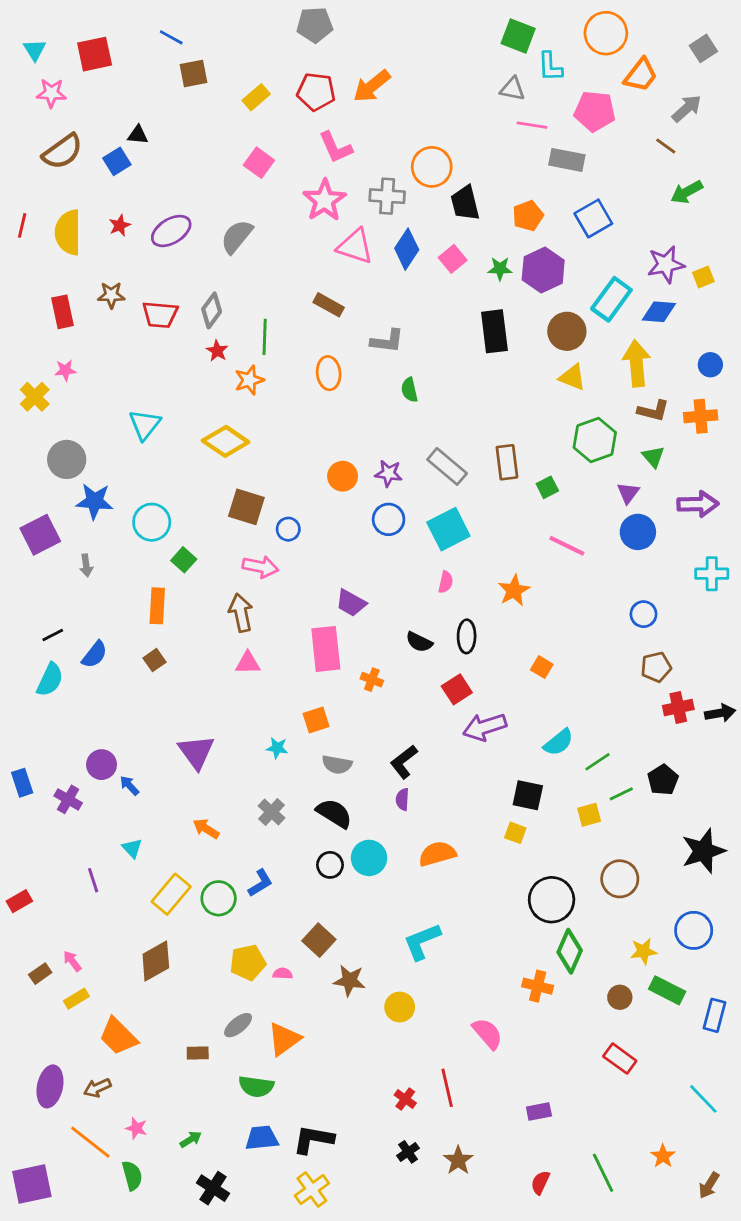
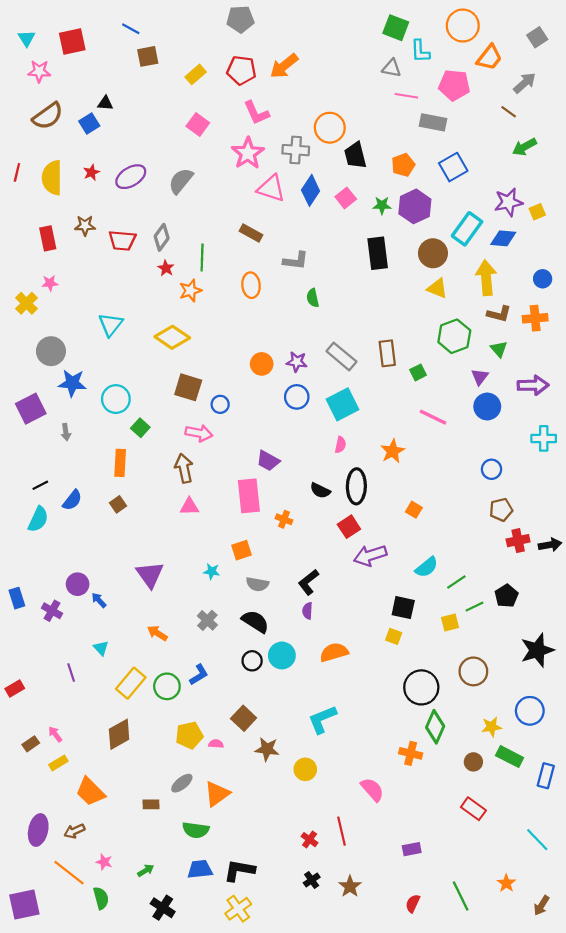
black ellipse: (467, 636) -> (356, 486), size x1.4

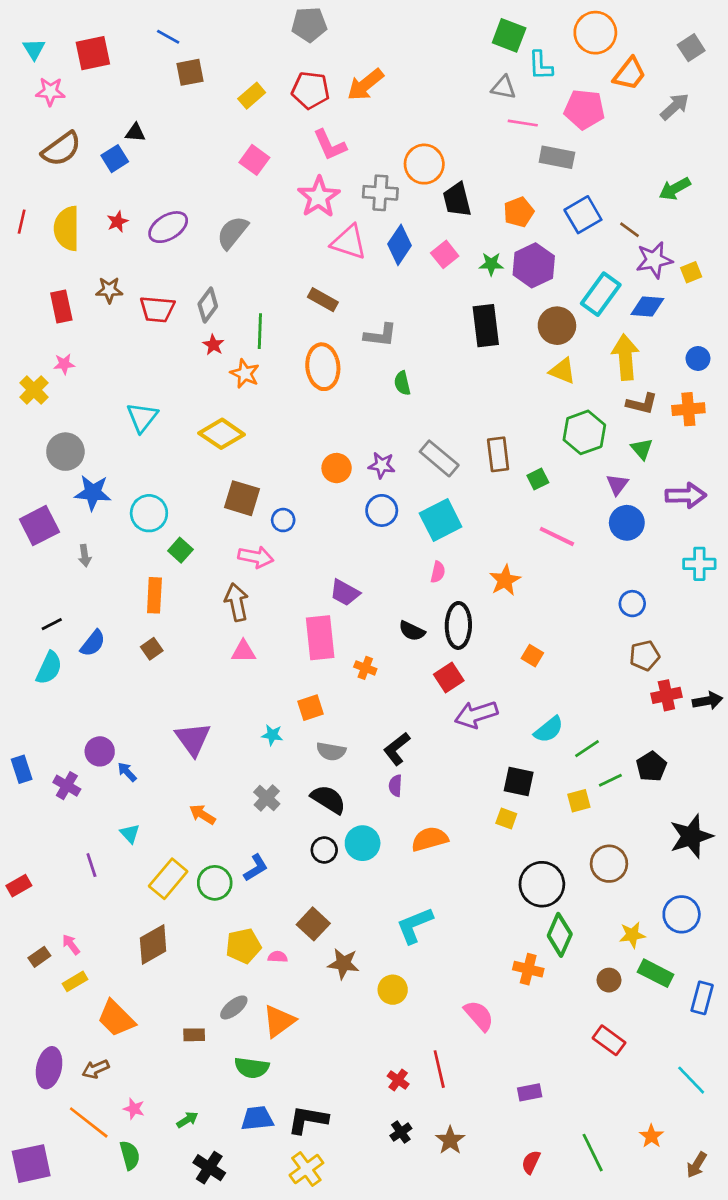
brown line: (509, 112) -> (630, 230), moved
orange ellipse: (251, 285) -> (323, 367), size x1.4
orange star: (190, 290) -> (245, 374), turned -30

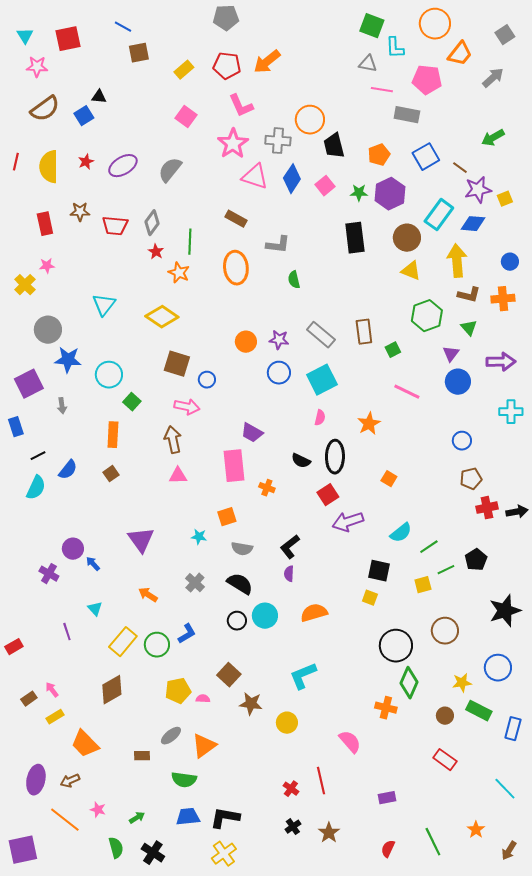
blue rectangle: (22, 769) -> (16, 427), moved
green semicircle: (130, 1155) -> (116, 848), moved

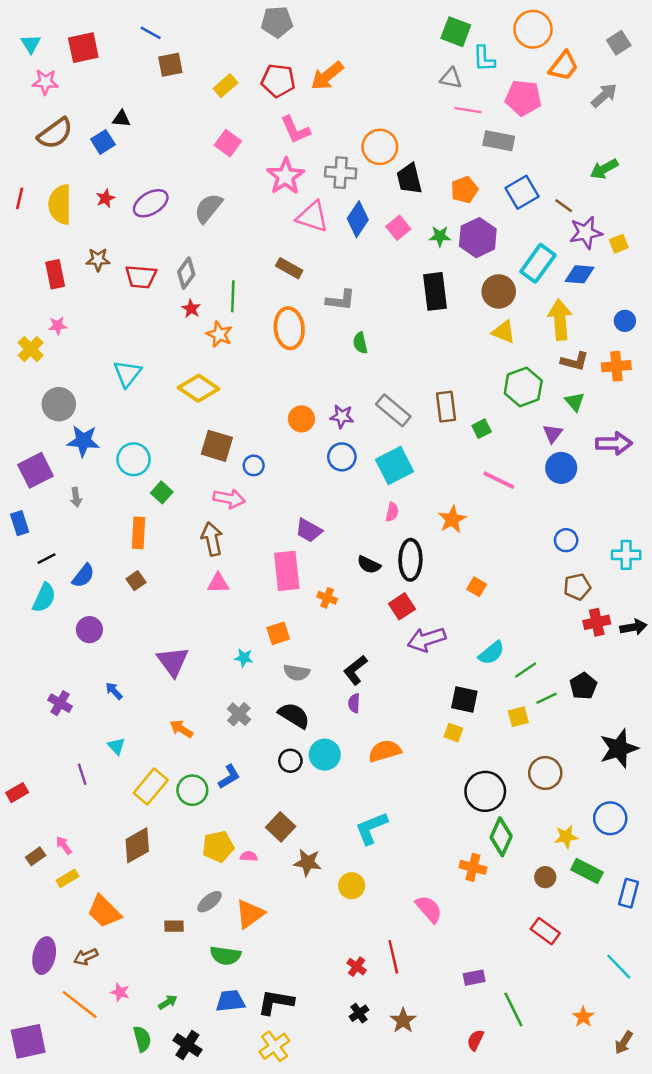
cyan cross: (511, 412) -> (626, 555), moved
purple circle: (73, 549) -> (89, 630), moved
green line: (433, 842) -> (513, 1009), moved

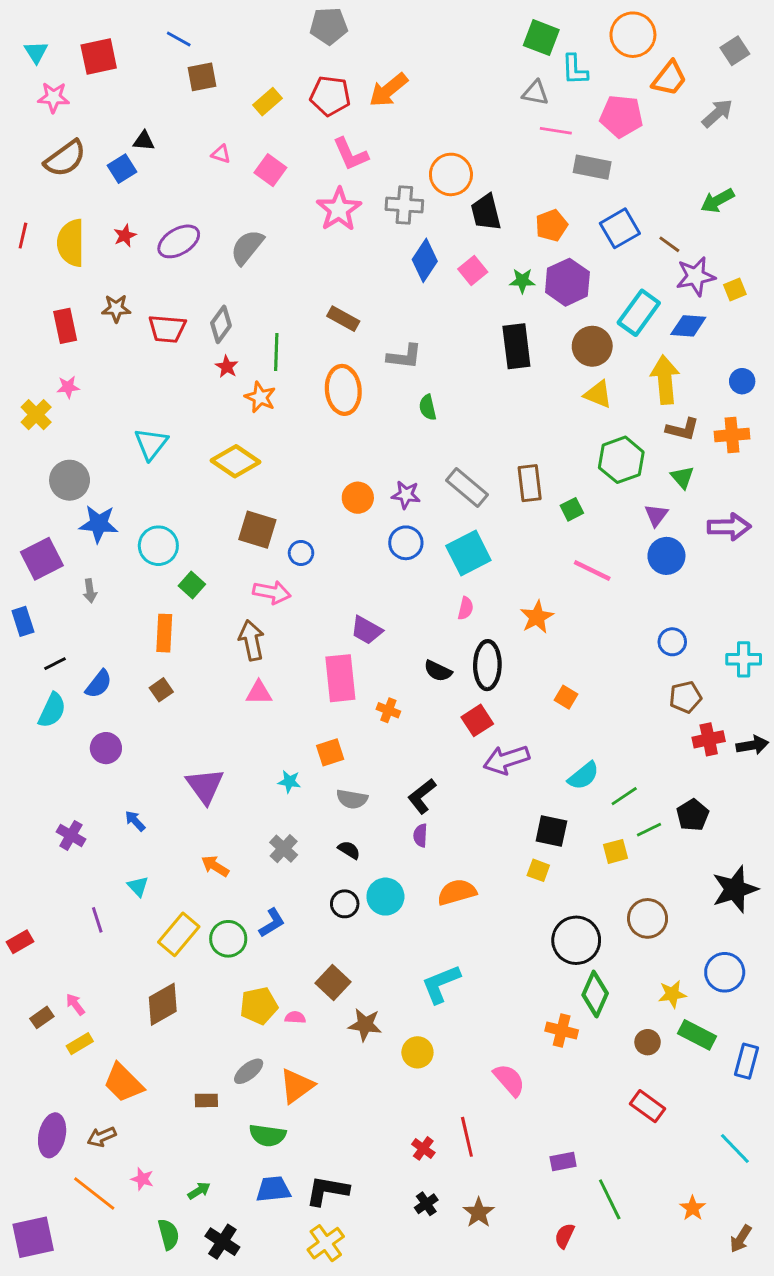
pink triangle: (312, 217) -> (221, 154), moved, size x0.5
black semicircle: (294, 715) -> (349, 850), size x0.6

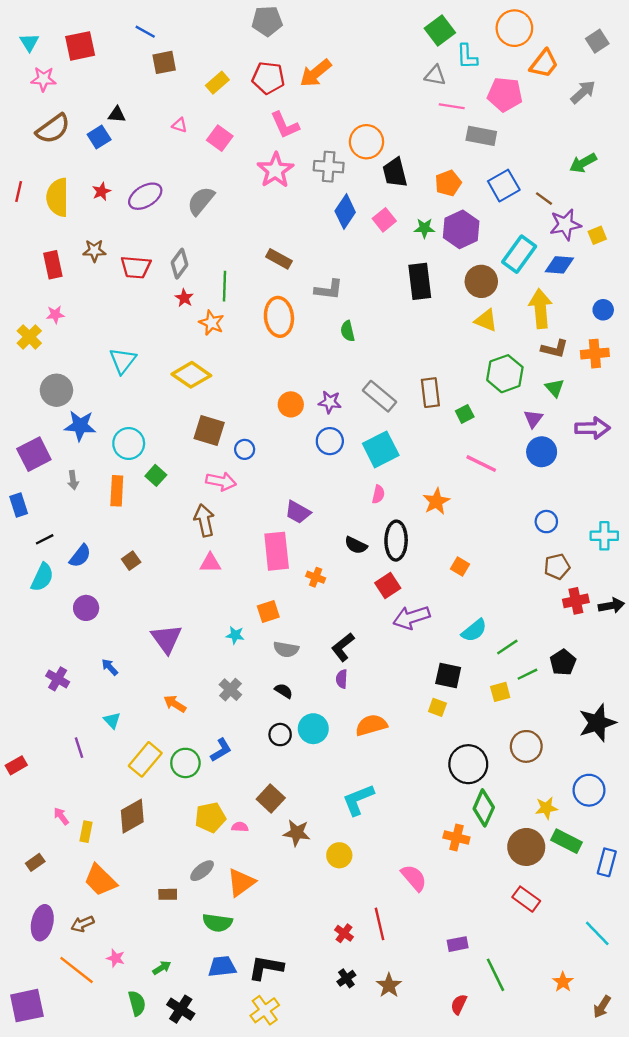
green square: (541, 38) -> (440, 31), turned 32
orange rectangle: (164, 633) -> (117, 491), moved
brown rectangle: (42, 1017) -> (35, 862), moved
brown circle: (648, 1042) -> (526, 847), size x1.8
yellow rectangle: (80, 1044) -> (86, 832), moved, turned -48

